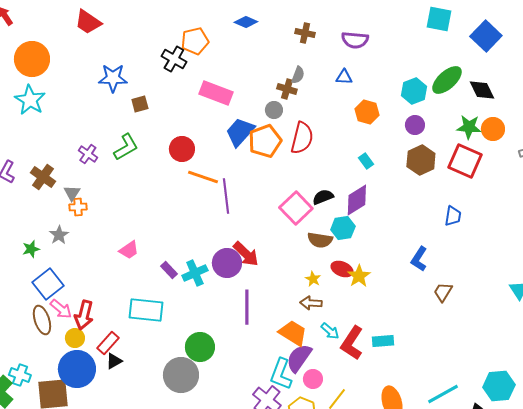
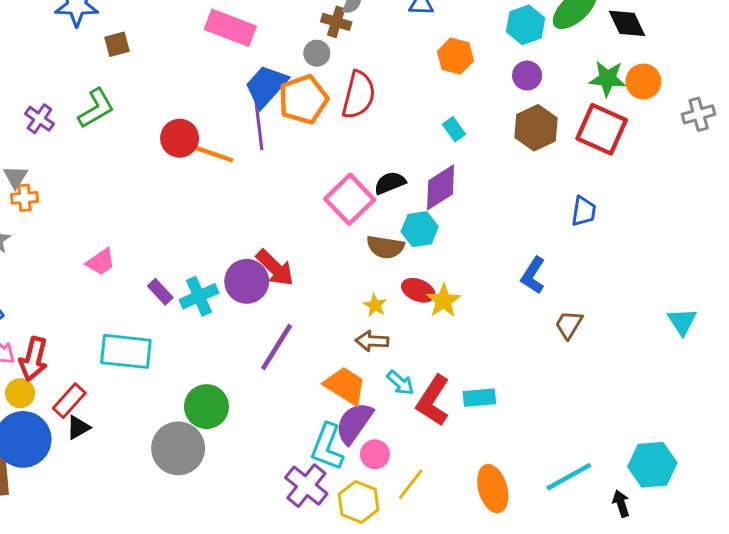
red circle: (182, 149) -> (180, 138), moved
purple line: (226, 196) -> (259, 123), moved
purple line: (247, 307) -> (277, 347), turned 32

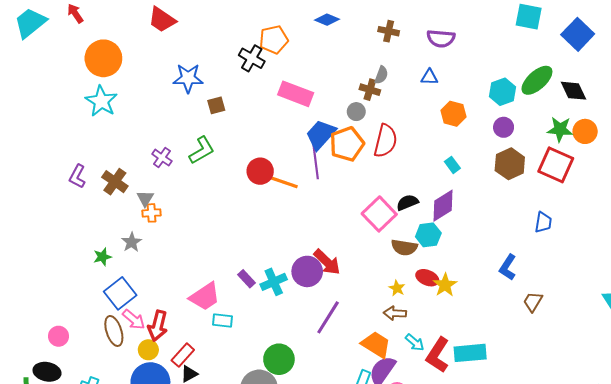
pink trapezoid: (101, 262) -> (205, 297), moved, size x1.5
cyan rectangle: (126, 351) -> (223, 321), size x0.6
cyan rectangle: (479, 398) -> (470, 353), size x1.4

